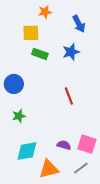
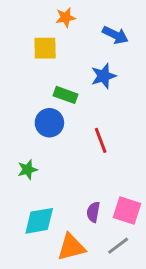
blue arrow: (79, 24) -> (115, 35), turned -36
green rectangle: (40, 54) -> (66, 95), moved
blue circle: (14, 84) -> (49, 123), moved
purple semicircle: (64, 145) -> (93, 212), turned -96

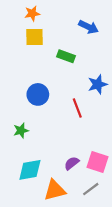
orange star: (66, 17) -> (32, 13), moved
blue star: (104, 76) -> (98, 84), moved
green rectangle: (66, 95) -> (66, 56), moved
purple semicircle: (93, 212) -> (72, 163), turned 42

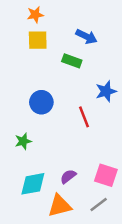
blue arrow: (89, 27) -> (86, 37), moved
purple semicircle: (72, 163) -> (68, 176), moved

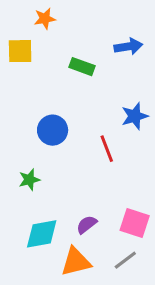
blue arrow: (86, 37) -> (128, 46), moved, turned -35
yellow square: (38, 40) -> (20, 51), moved
green rectangle: (72, 61) -> (82, 67), moved

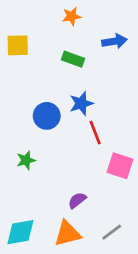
orange star: (45, 19) -> (72, 16), moved
blue star: (135, 116) -> (81, 103), moved
pink square: (135, 223) -> (120, 166), moved
cyan diamond: (42, 234) -> (20, 232), moved

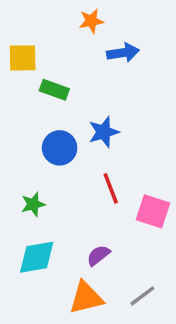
blue arrow: (114, 41) -> (123, 53), moved
green rectangle: (73, 59) -> (54, 90), moved
red line: (95, 133) -> (111, 188), moved
cyan diamond: (20, 232) -> (37, 257), moved

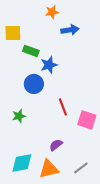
blue star: (104, 132) -> (49, 65), moved
cyan diamond: (37, 257) -> (22, 163), moved

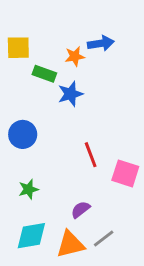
orange star: (52, 12) -> (75, 56), moved
blue circle: (34, 84) -> (23, 134), moved
green star: (19, 116) -> (28, 189), moved
gray line: (81, 168) -> (104, 238), moved

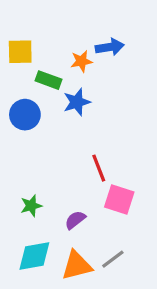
blue circle: (23, 134) -> (25, 115), moved
pink square: (125, 173) -> (119, 199), moved
purple semicircle: (80, 210) -> (75, 220), moved

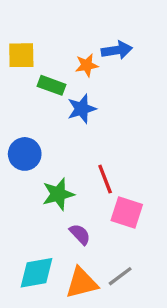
blue circle: (25, 115) -> (25, 154), moved
green star: (31, 206) -> (58, 194), moved, size x1.4
purple semicircle: (75, 220) -> (80, 234), turned 85

